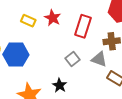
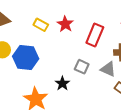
gray square: (73, 59) -> (82, 67), turned -32
black star: (60, 85) -> (62, 83), moved

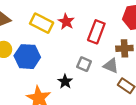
yellow rectangle: (41, 25) -> (42, 23), size x1.5

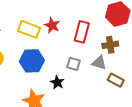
blue hexagon: (27, 57) -> (32, 61), moved

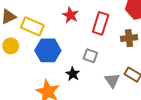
yellow rectangle: (29, 29) -> (32, 26), moved
gray triangle: (99, 63) -> (112, 80), moved, turned 35

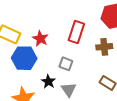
red star: (70, 15) -> (40, 39), moved
gray triangle: (112, 80) -> (69, 90), moved

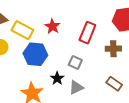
red star: (40, 39) -> (52, 26), moved
gray triangle: (69, 90) -> (76, 87), turned 35

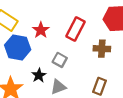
red star: (52, 26) -> (41, 30), moved
brown rectangle: (114, 84) -> (99, 86), turned 70

